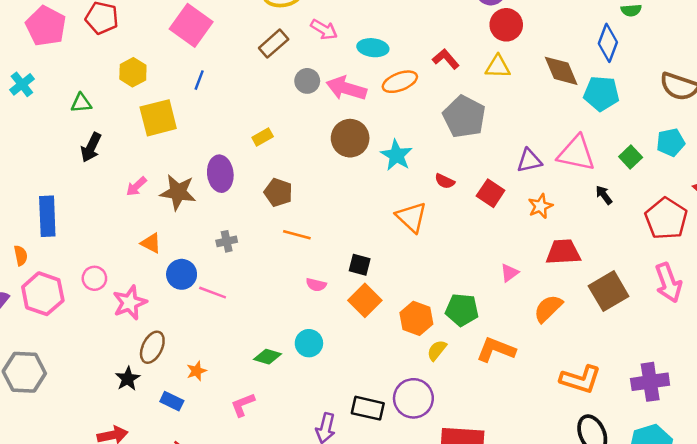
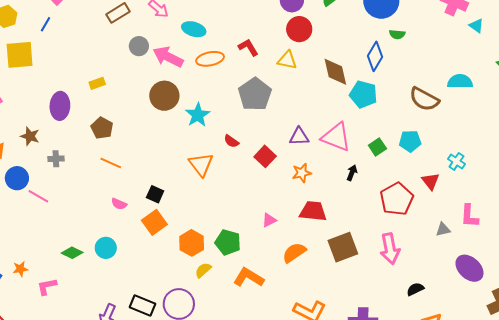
blue line: (199, 80) -> (46, 24), moved
brown star: (178, 192) -> (30, 136), moved, size x0.7
black arrow: (604, 195) -> (352, 173), turned 49
orange star: (197, 371) -> (20, 269), moved

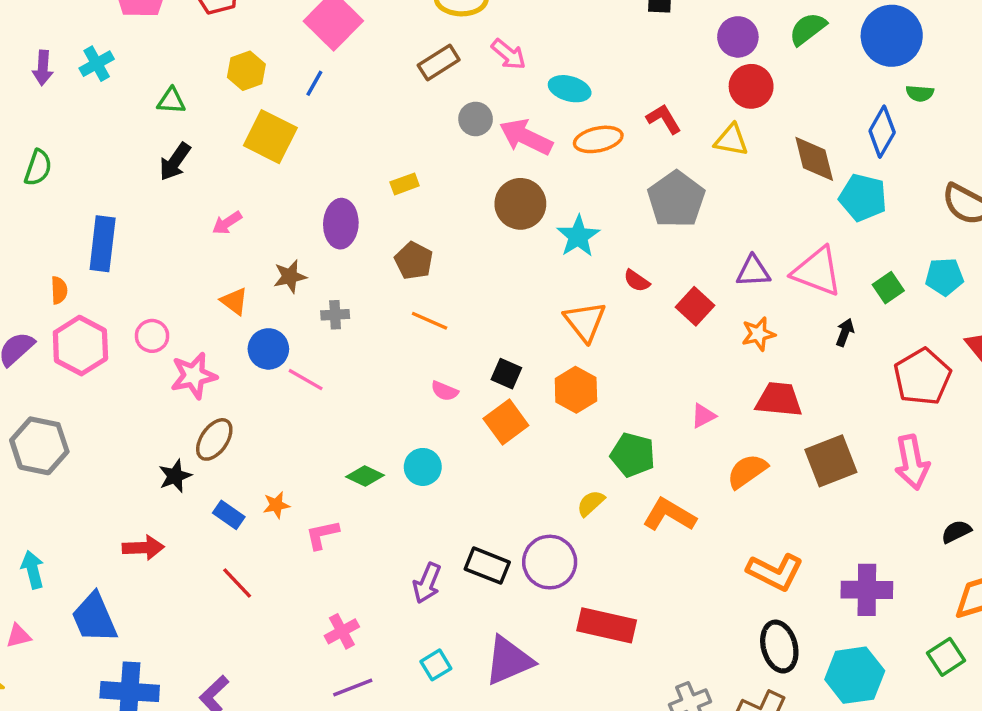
yellow square: (20, 55) -> (270, 137), turned 32
brown star: (30, 136) -> (290, 276), turned -30
orange hexagon: (192, 243) -> (576, 390), moved

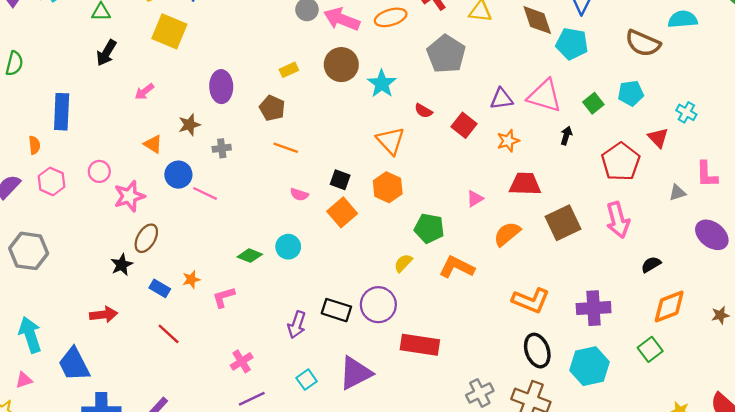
yellow rectangle: (405, 184) -> (289, 70), moved
pink hexagon: (80, 346) -> (52, 181), size x0.7
cyan arrow: (33, 570) -> (30, 335), size x1.4

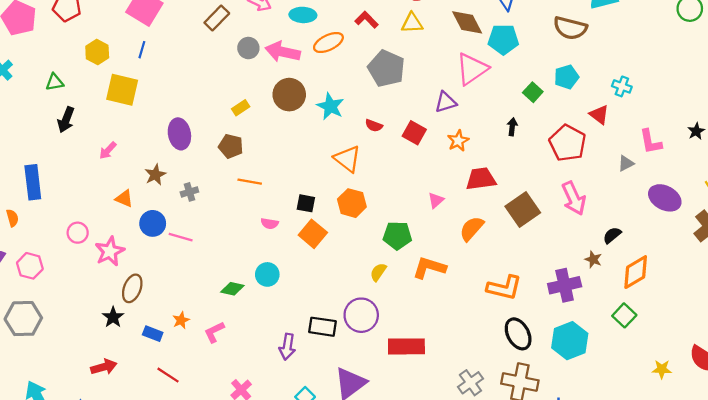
pink triangle: (545, 96) -> (472, 69), moved, turned -42
pink hexagon: (52, 181) -> (30, 266), moved
brown star: (720, 315) -> (593, 259), moved, turned -30

